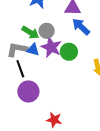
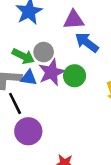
purple star: (51, 47) -> (52, 72), turned 30

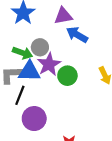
green circle: (75, 76) -> (67, 76), moved
blue triangle: (29, 78) -> (29, 71), size x1.5
black line: (15, 103) -> (20, 95), turned 54

